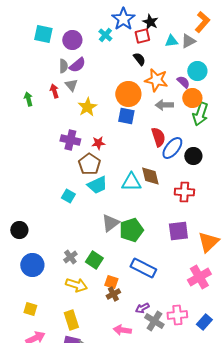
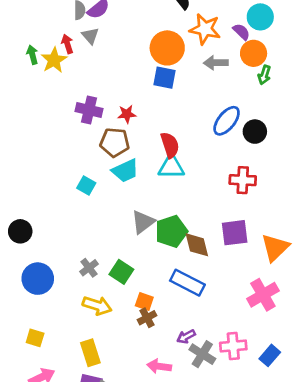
yellow star: (87, 107) -> (54, 60), moved
green arrow: (200, 114) -> (264, 75), size x0.6
red semicircle: (158, 137) -> (170, 145), moved
brown pentagon: (89, 164) -> (115, 142), turned -30
brown diamond: (150, 176) -> (197, 245), moved

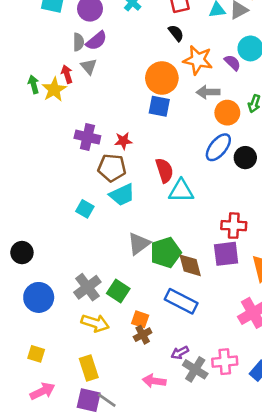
orange circle: (254, 53) -> (227, 113), moved
cyan triangle: (171, 167) -> (181, 191), moved
red cross: (243, 180) -> (234, 226), moved
gray cross: (89, 268) -> (87, 287), size x1.5

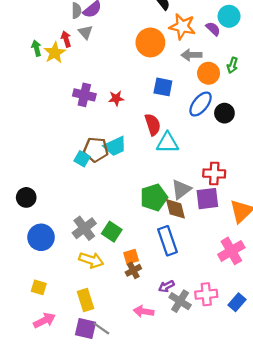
blue square: (159, 106) -> (163, 87), moved
brown pentagon: (112, 168) -> (96, 150), moved
gray triangle: (139, 244) -> (181, 189), moved
blue rectangle: (181, 301) -> (167, 241), turned 44
orange square: (140, 319) -> (131, 257), turned -35

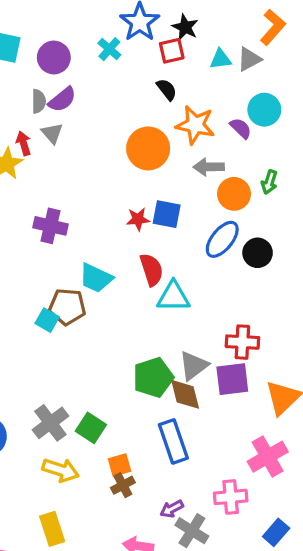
red star: (116, 98) -> (138, 219), moved
cyan trapezoid: (115, 146) -> (96, 278), moved, turned 50
pink cross: (206, 294) -> (231, 497), moved

